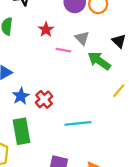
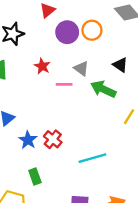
green rectangle: (21, 131) -> (35, 177), size x0.6

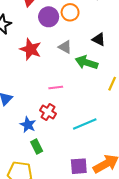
red star: (42, 66) -> (31, 49), size x1.5
pink line: (64, 84) -> (56, 87), moved
blue star: (28, 140) -> (28, 125), moved

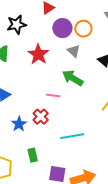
gray triangle: (65, 47) -> (74, 51), moved
green arrow: (87, 62) -> (73, 78), moved
green rectangle: (37, 147) -> (33, 155), moved

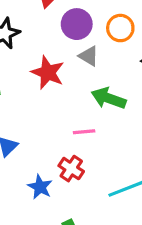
orange circle: (83, 29) -> (120, 28), moved
gray triangle: (74, 51) -> (89, 56), moved

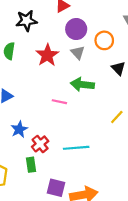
green arrow: (109, 98) -> (82, 84), turned -30
red cross: (71, 169) -> (40, 144), moved

